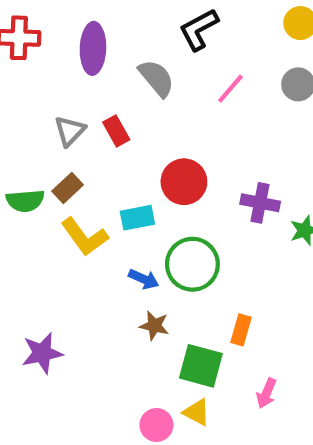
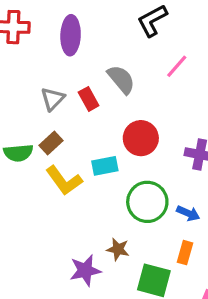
gray semicircle: (156, 78) -> (121, 79), moved
blue arrow: (144, 279) -> (188, 213), moved
purple star: (42, 353) -> (85, 270), moved

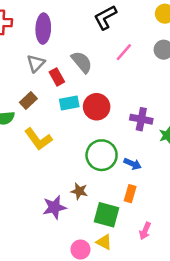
gray triangle: (53, 99) -> (36, 63), moved
brown rectangle: (51, 143) -> (28, 101), moved
cyan rectangle: (105, 166) -> (69, 103), moved

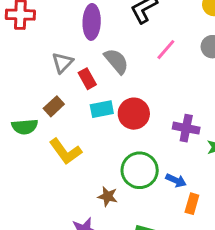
purple ellipse: (43, 29) -> (92, 22), moved
brown star: (79, 191) -> (108, 196), moved
orange rectangle: (130, 194) -> (192, 204), moved

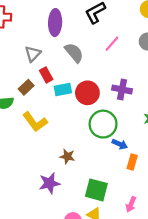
red rectangle: (87, 79) -> (46, 75), moved
purple cross: (186, 128) -> (122, 89), moved
green circle: (140, 170) -> (103, 124), moved

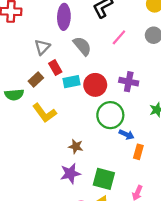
purple star: (49, 183) -> (70, 173), moved

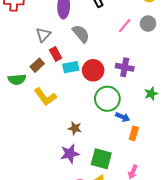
pink line: (119, 37) -> (125, 26), moved

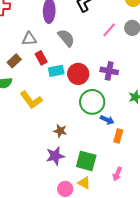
gray triangle: (43, 35) -> (29, 39), turned 42
brown rectangle: (37, 65) -> (14, 61), moved

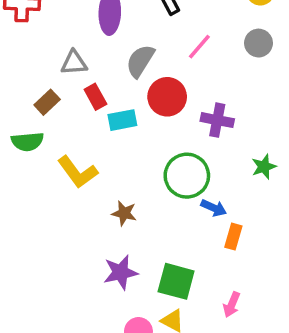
pink line: (109, 30) -> (199, 47), moved
gray semicircle: (66, 38) -> (140, 61), turned -108
red circle: (78, 74) -> (167, 97), moved
brown star: (60, 131) -> (124, 213), moved

